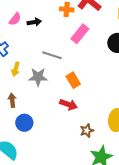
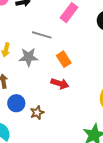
brown star: (87, 131) -> (37, 113), moved

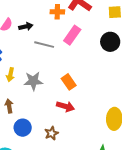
gray line: (42, 35) -> (44, 45), moved
brown star: (37, 113) -> (51, 133), moved

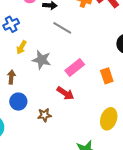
pink rectangle: (72, 35) -> (75, 67), moved
orange rectangle: (69, 82) -> (107, 76), moved

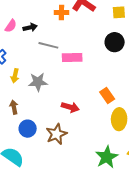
pink rectangle: (75, 67) -> (72, 58), moved, turned 54
orange rectangle: (107, 76) -> (107, 95), moved
brown star: (44, 115) -> (56, 134), size x1.5

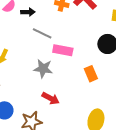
gray star: (38, 82) -> (43, 69), moved
orange rectangle: (107, 95) -> (91, 74), moved

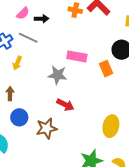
gray line: (42, 33) -> (28, 38), moved
orange rectangle: (91, 74) -> (106, 69), moved

